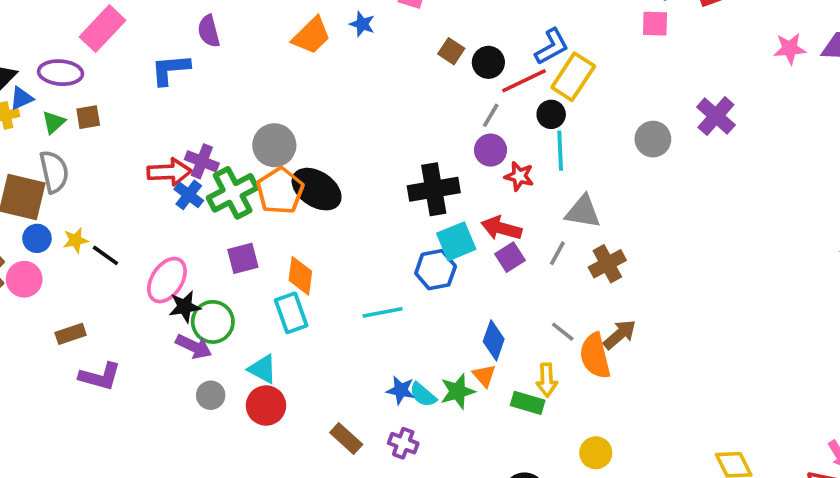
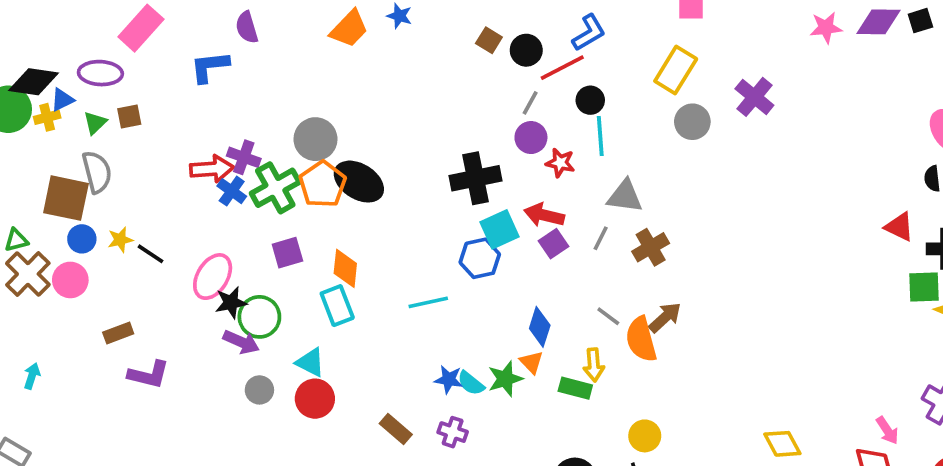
yellow rectangle: (573, 77) -> (676, 70), moved

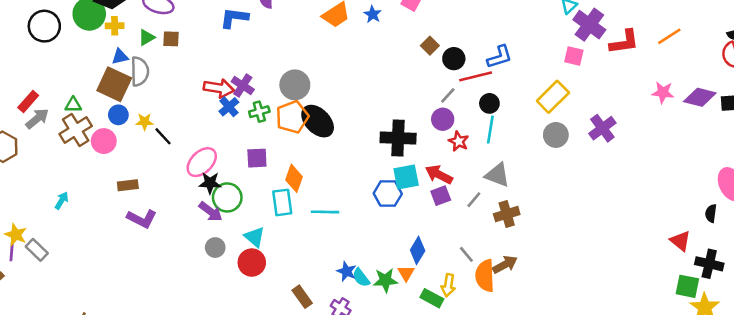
blue triangle: (62, 100) -> (120, 57), moved
green cross: (275, 188) -> (259, 112), size x0.6
cyan line: (428, 302) -> (325, 212), moved

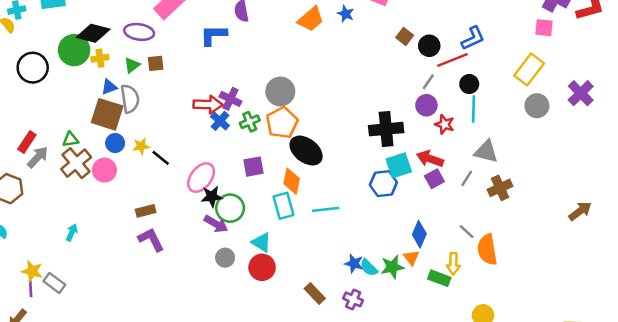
black ellipse: (318, 121) -> (306, 151), moved
brown rectangle: (128, 185) -> (146, 211), moved
purple L-shape: (142, 219) -> (151, 240), turned -136
brown arrow: (505, 265) -> (580, 211), moved

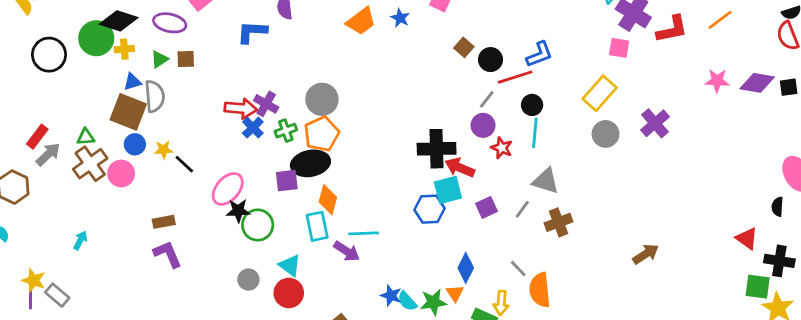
black ellipse: (306, 151) -> (310, 163), moved, turned -52
red arrow: (430, 159) -> (460, 168), moved
purple arrow: (216, 224) -> (347, 251), moved

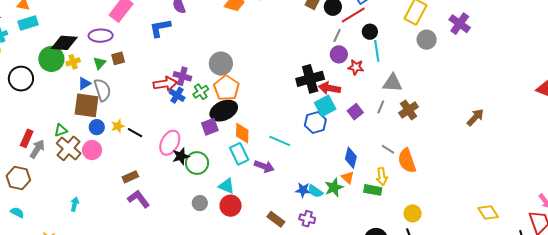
cyan line: (364, 233) -> (280, 141), moved, turned 40

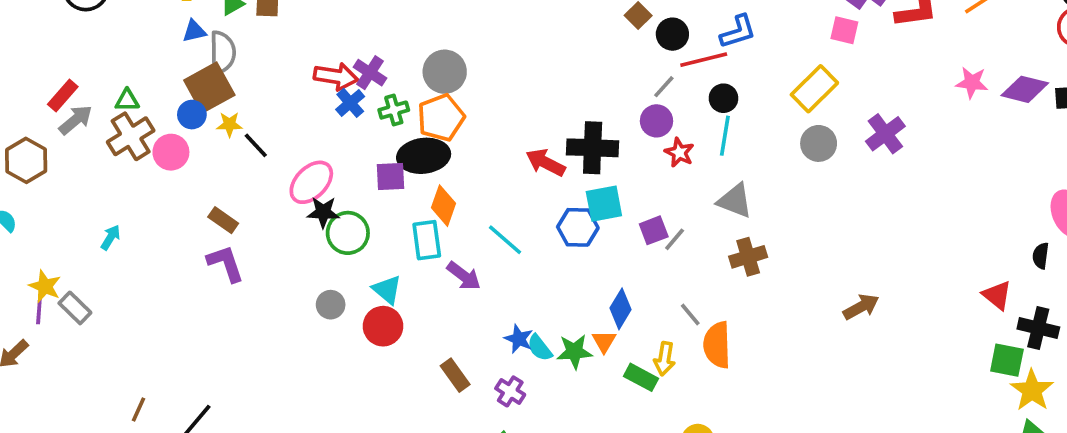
red arrow: (330, 88) -> (545, 163), moved
brown square: (87, 105) -> (209, 88), moved, turned 36
gray line: (381, 107) -> (675, 239), moved
brown rectangle: (130, 177) -> (223, 220), turned 42

